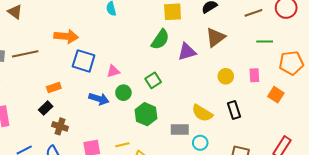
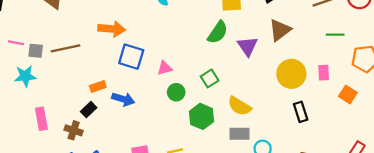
purple triangle: (187, 52) -> (248, 46), turned -48
yellow circle: (226, 76) -> (291, 74), size x1.6
blue arrow: (99, 99) -> (123, 99), moved
yellow semicircle: (202, 113) -> (240, 106), moved
brown cross: (60, 126) -> (74, 130), moved

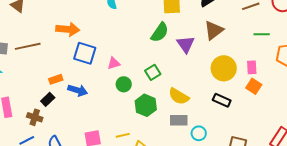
orange square: (348, 95) -> (254, 86), moved
black rectangle: (301, 112) -> (222, 100), moved, turned -48

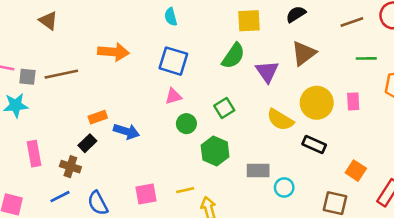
blue square: (85, 53) -> (173, 61), moved
orange square: (254, 86) -> (356, 171), moved
yellow semicircle: (179, 96) -> (280, 120), moved

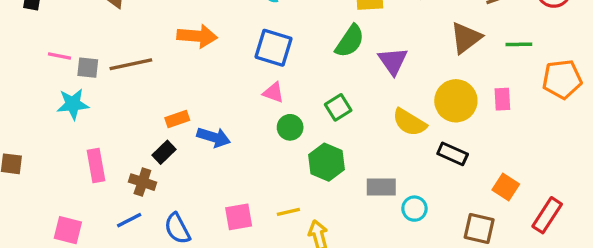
brown triangle: (304, 53) -> (466, 38), moved
pink triangle: (173, 96) -> (273, 92), turned 36

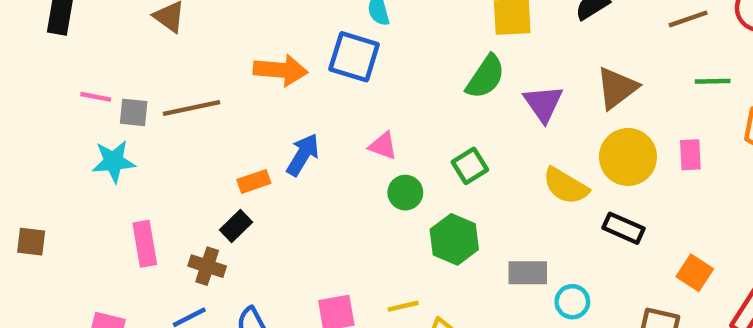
brown triangle: (466, 38) -> (617, 88), moved
blue square: (273, 48) -> (354, 57), moved
blue arrow: (214, 137) -> (303, 155), moved, turned -76

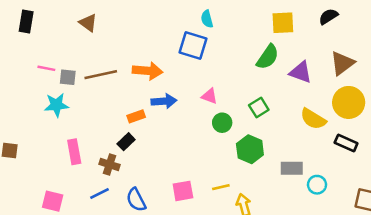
orange arrow: (281, 70) -> (148, 71), moved
purple triangle: (543, 104) -> (301, 72), turned -35
blue arrow: (303, 155) -> (164, 101), turned 55

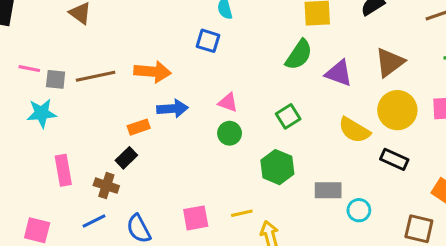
blue square: (193, 46) -> (208, 41), size x0.7
green circle: (222, 123) -> (230, 133), moved

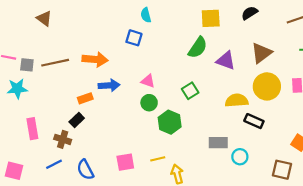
yellow semicircle: (354, 130) -> (237, 101), turned 145
black rectangle: (394, 159) -> (254, 121), moved
green hexagon: (277, 167) -> (170, 122), moved

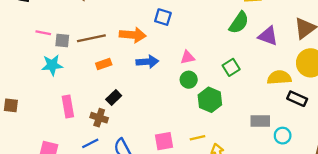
blue square: (134, 38) -> (163, 17), moved
pink triangle: (148, 81) -> (188, 57), turned -32
orange rectangle: (85, 98) -> (104, 64), moved

